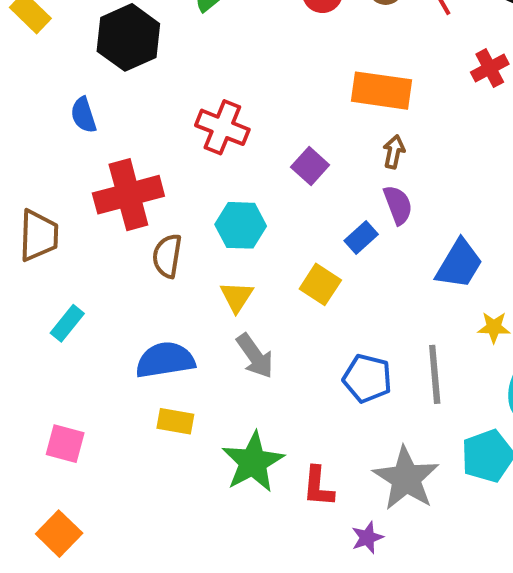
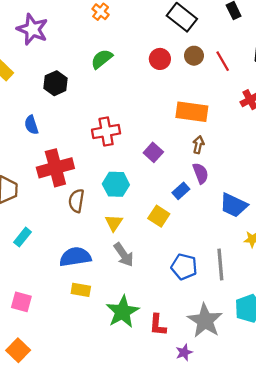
black hexagon: (128, 37) -> (55, 83), size x0.7
red cross: (222, 127) -> (106, 132), turned -32
blue trapezoid: (459, 264) -> (234, 205), turned 84

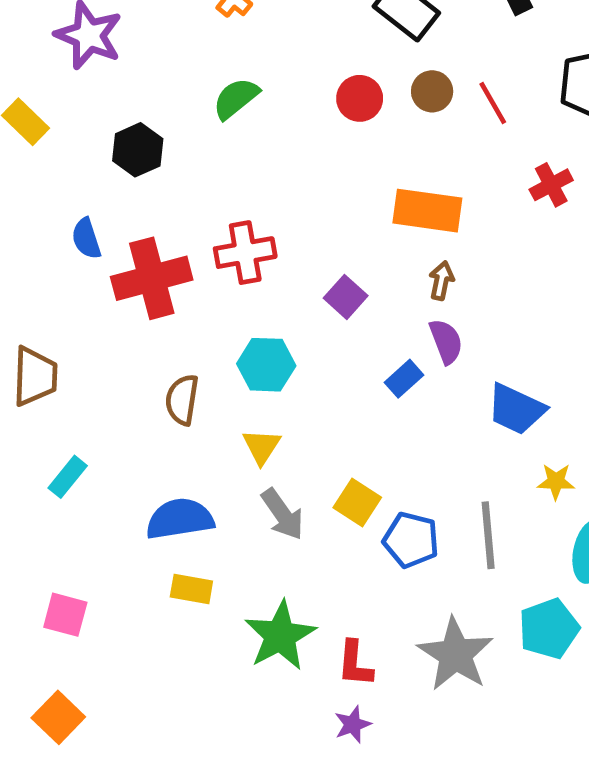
red cross: (55, 168) -> (152, 278), moved
yellow square: (159, 216) -> (357, 503), moved
purple star: (184, 352) -> (353, 724), moved

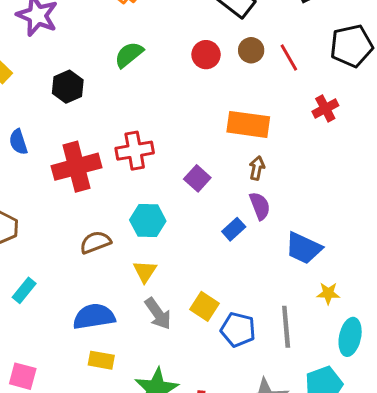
blue semicircle: (86, 239) -> (18, 142), moved
brown semicircle: (182, 400) -> (95, 242), turned 60

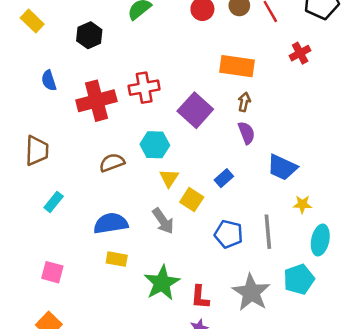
purple square: (197, 178) -> (195, 110), size x1.6
blue rectangle: (234, 229) -> (224, 178), moved
yellow triangle: (145, 271) -> (169, 178), moved
yellow square: (205, 306) -> (192, 200), moved

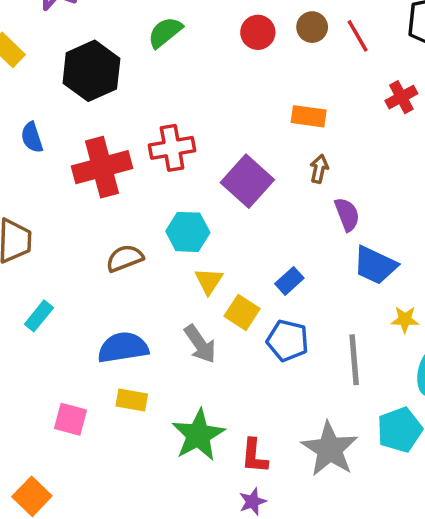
black hexagon: (89, 35) -> (91, 71), size x1.5
orange rectangle: (237, 66) -> (309, 116), size x0.7
purple semicircle: (246, 133) -> (347, 214), moved
blue pentagon: (229, 234) -> (288, 340), moved
pink square: (52, 272) -> (70, 419), moved

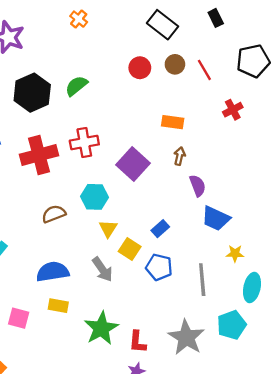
green semicircle: (165, 32) -> (76, 86), moved

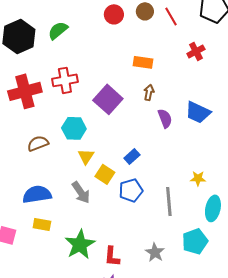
blue trapezoid: (216, 218) -> (198, 112), moved
blue pentagon: (159, 267) -> (131, 190), turned -30
gray star: (186, 337) -> (155, 252), size x0.6

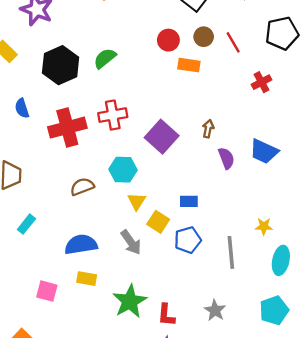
orange rectangle: (143, 62) -> (189, 65), moved
blue rectangle: (132, 156) -> (189, 201), turned 42
cyan pentagon: (195, 241) -> (274, 310), moved

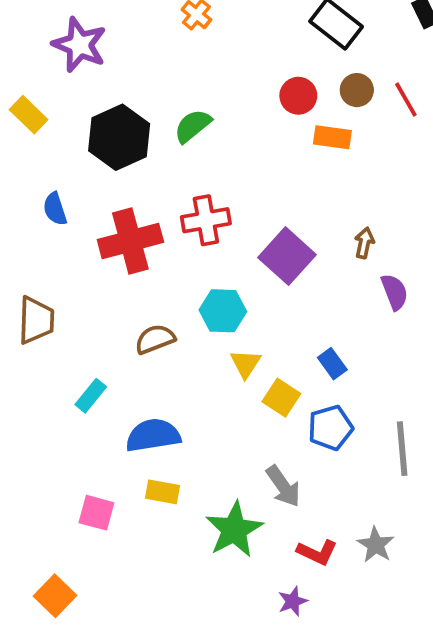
blue rectangle: (189, 201) -> (332, 364), turned 54
cyan rectangle: (26, 224) -> (91, 396), moved
gray arrow: (131, 242) -> (283, 486), moved
red L-shape: (166, 315) -> (317, 552), moved, turned -70

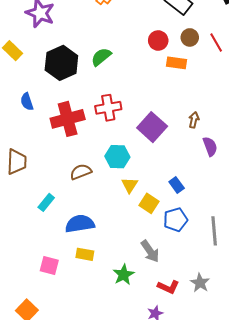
green star: (234, 530) -> (124, 275), size x0.7

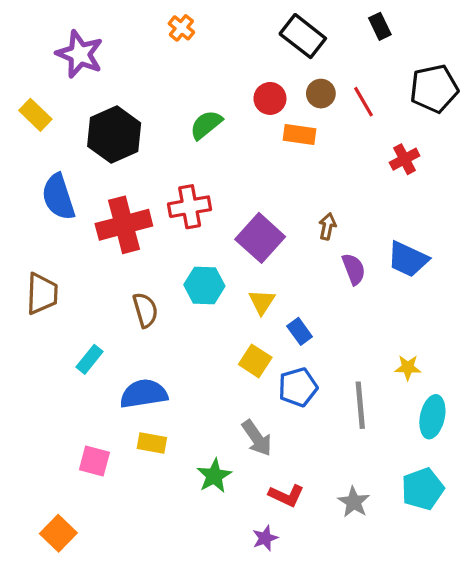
green semicircle: (101, 57) -> (206, 125), moved
blue semicircle: (27, 102) -> (58, 197), size x1.6
brown semicircle: (81, 172) -> (145, 310), turned 95
yellow triangle: (130, 185) -> (262, 302), moved
gray star: (200, 283) -> (354, 502), moved

